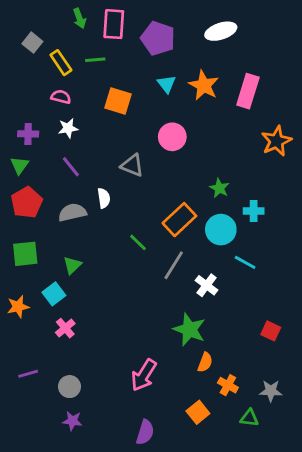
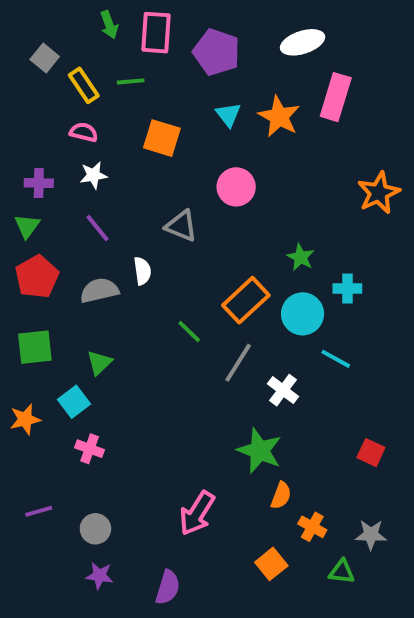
pink rectangle: (248, 91) -> (336, 97), moved
pink cross: (65, 328) -> (90, 449), turned -30
purple semicircle: (145, 432) -> (168, 587), moved

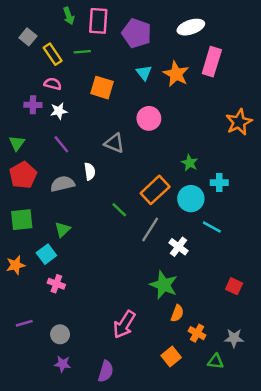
purple cross: (39, 183) -> (33, 105), moved

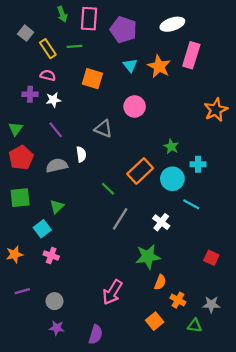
gray line: (150, 229) -> (120, 219), moved
orange star: (16, 265) -> (14, 254), moved
green star: (164, 285) -> (148, 257), turned -30

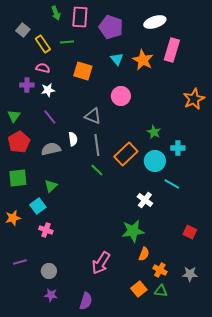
gray line: (120, 219) -> (97, 145), moved, turned -40
orange star: (14, 254) -> (13, 218), moved
green triangle: (195, 326) -> (161, 291), moved

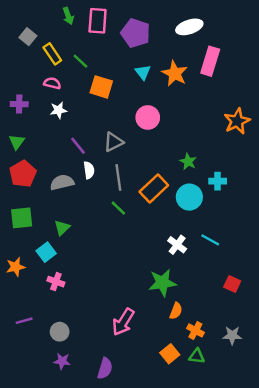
green line: (67, 42) -> (80, 61), moved, turned 48
purple cross: (27, 85) -> (19, 104), moved
gray triangle: (93, 116) -> (113, 142), turned -48
purple line: (50, 117) -> (78, 146), moved
cyan line: (172, 184) -> (210, 240), moved

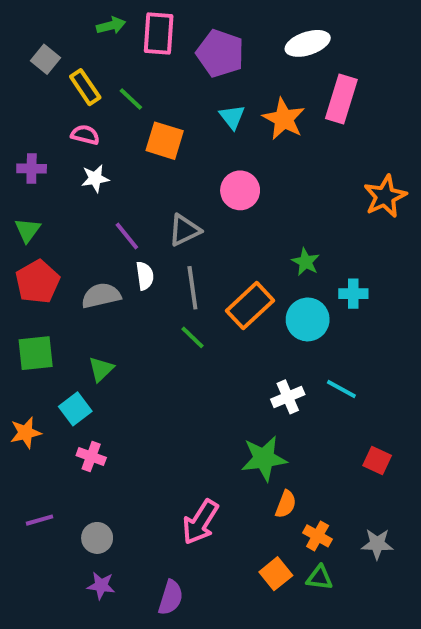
green arrow: (68, 16) -> (111, 26), turned -84
white cross: (177, 245) -> (288, 397), turned 30

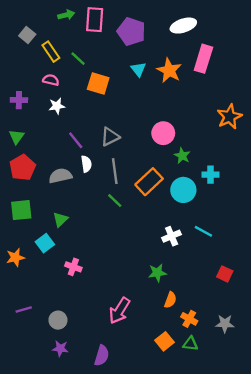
pink circle: (240, 190) -> (163, 133), moved
pink cross: (91, 456) -> (73, 267), moved
green star: (264, 458) -> (157, 273), size x0.7

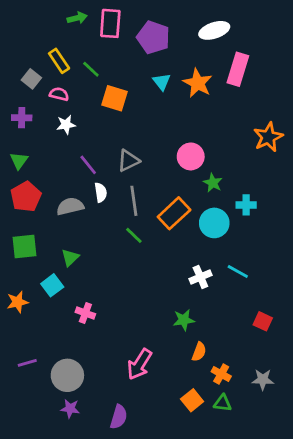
gray square: (27, 35) -> (31, 79), moved
gray circle: (58, 320) -> (67, 375), size x1.5

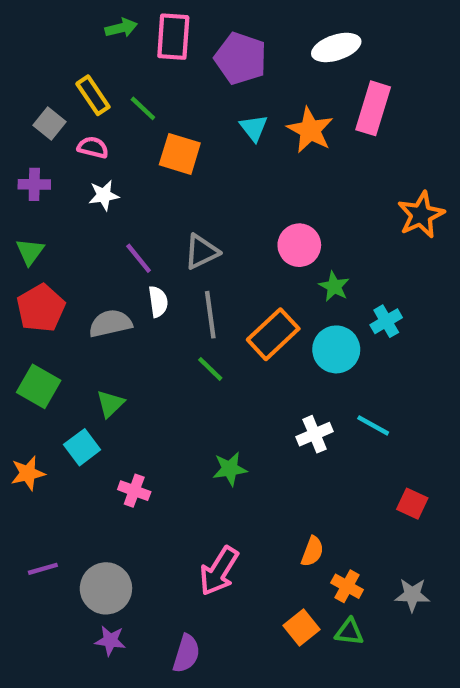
cyan cross: (246, 205) -> (386, 321), turned -30
green square: (24, 247) -> (39, 386), turned 36
green star: (184, 320) -> (230, 469), moved

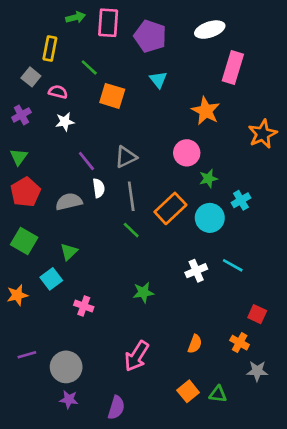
yellow rectangle: (93, 95) -> (50, 49), moved, turned 45
orange star: (310, 130) -> (206, 111), moved
purple cross: (34, 184) -> (21, 115), turned -30
green star: (334, 286) -> (208, 179), turned 30
orange cross: (347, 586) -> (240, 343), moved

